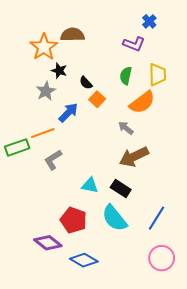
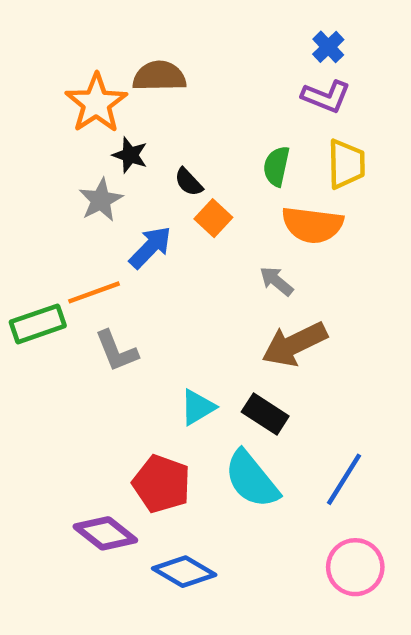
purple L-shape: (134, 44) -> (326, 96), moved
orange semicircle: (142, 102) -> (312, 225), turned 44
gray L-shape: (53, 160) -> (117, 351), turned -80
cyan triangle: (90, 185) -> (198, 407), turned -42

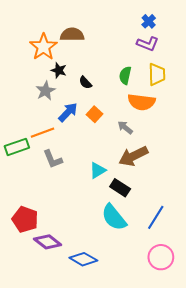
orange square: (213, 218) -> (95, 114), moved
cyan triangle: (198, 407) -> (98, 170), moved
red pentagon: (162, 484) -> (25, 219), moved

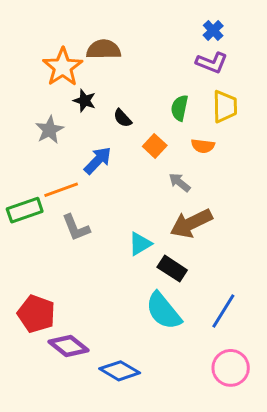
gray star: (46, 91) -> (50, 130), moved
orange semicircle: (141, 102) -> (203, 146), size x0.6
orange square: (95, 114) -> (155, 146), moved

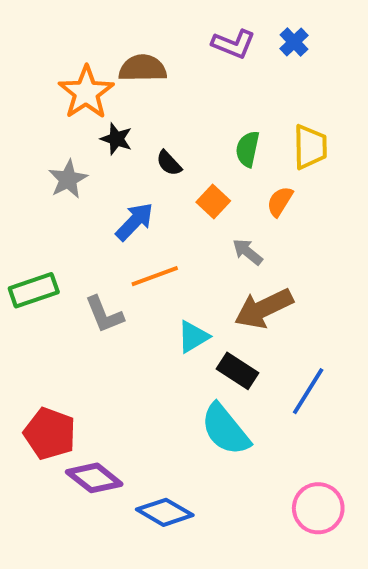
purple L-shape: (212, 63) -> (233, 44), moved
orange semicircle: (203, 146) -> (280, 201), turned 115
orange line: (61, 190) -> (155, 276), moved
blue line: (223, 311) -> (308, 391), moved

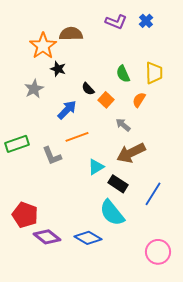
green semicircle: (248, 149) -> (123, 74), turned -36
black semicircle: (169, 163) -> (88, 89), moved
blue diamond: (165, 512) -> (88, 238), moved

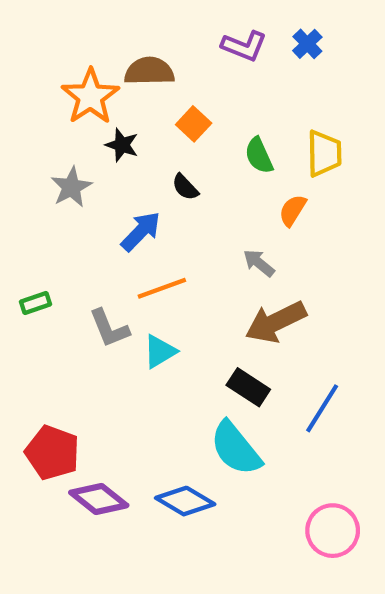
orange square: (106, 100) -> (194, 124), moved
green rectangle: (17, 144) -> (36, 303), size x0.6
cyan triangle: (96, 167) -> (160, 351), moved

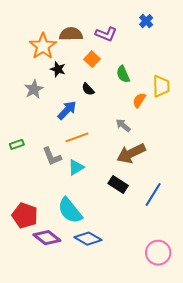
purple L-shape: (244, 46) -> (106, 34), moved
yellow trapezoid: (324, 153) -> (161, 86), moved
cyan semicircle: (236, 448) -> (70, 211), moved

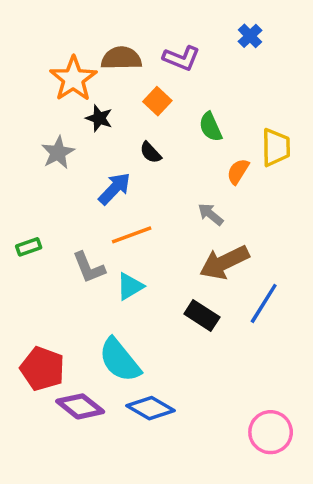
blue line: (153, 194) -> (264, 303), moved

